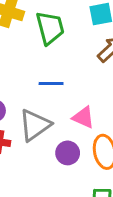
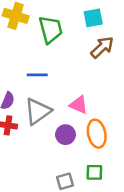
blue line: (51, 83) -> (37, 75), moved

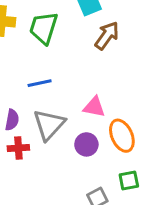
green trapezoid: (51, 30) -> (44, 28), turned -136

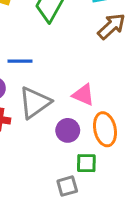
blue line: (40, 83) -> (20, 61), moved
green square: (129, 180) -> (86, 163), moved

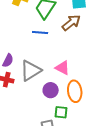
brown arrow: (111, 26) -> (71, 23), moved
blue line: (20, 61) -> (40, 33), moved

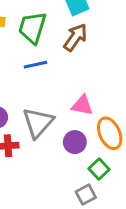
green square: (61, 112) -> (99, 169), turned -32

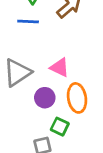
green square: (99, 169) -> (60, 127), turned -36

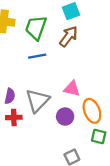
green square: (60, 127) -> (99, 137), moved

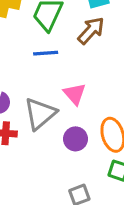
pink triangle: (72, 89) -> (75, 94), moved, turned 30

